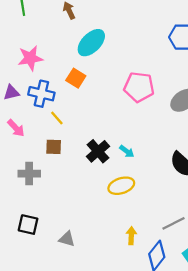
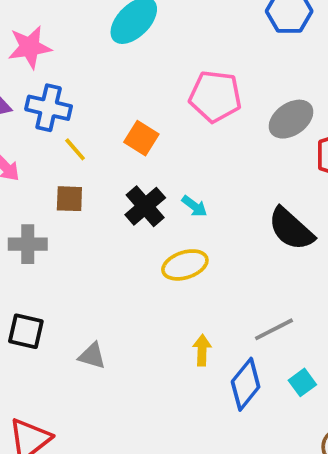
orange square: (76, 78) -> (141, 138), moved

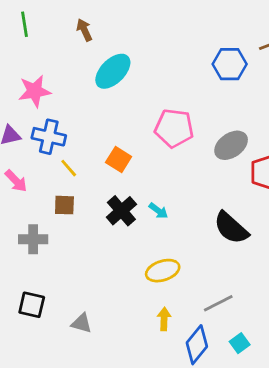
yellow ellipse: (185, 265) -> (163, 271), moved

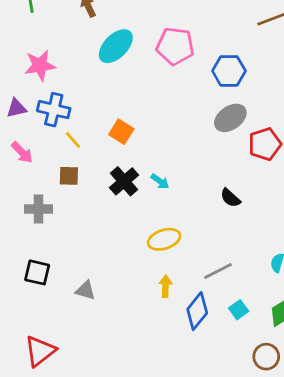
blue hexagon: (230, 64) -> (229, 71), moved
pink pentagon: (174, 128) -> (175, 46), moved
black semicircle: (231, 228) -> (230, 198), size x0.6

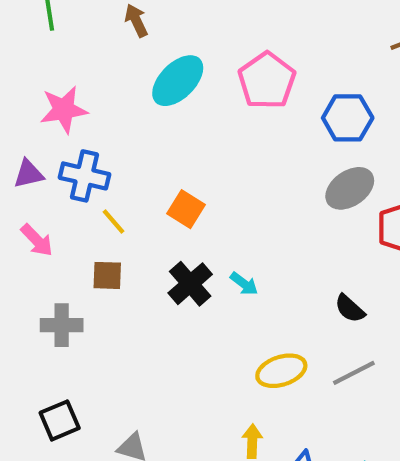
pink pentagon: (175, 46) -> (267, 81), turned 30
yellow ellipse: (164, 239) -> (281, 371), moved
gray line: (218, 271) -> (354, 373), moved
black square: (37, 272) -> (60, 420), turned -36

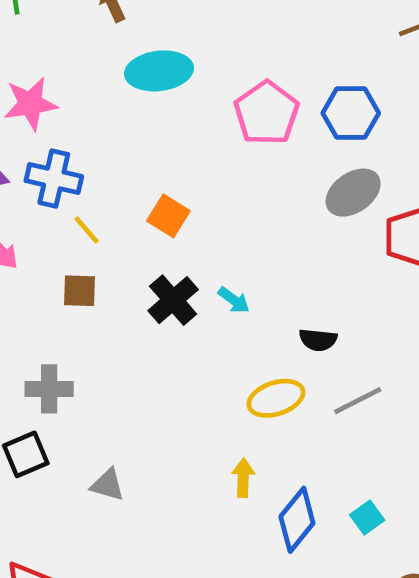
cyan ellipse: (178, 81) -> (159, 71), turned 38
pink pentagon: (267, 81) -> (267, 113), moved
black semicircle: (350, 309) -> (318, 340), moved, turned -36
gray cross: (62, 325) -> (49, 389), moved

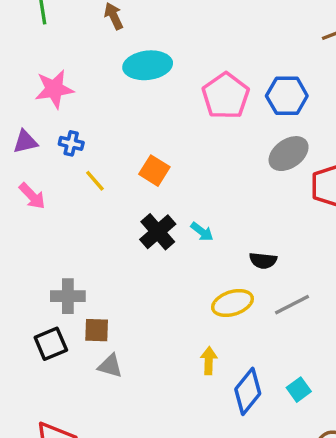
blue cross: (54, 179) -> (71, 143), size x0.6
brown square: (80, 291) -> (97, 330), moved

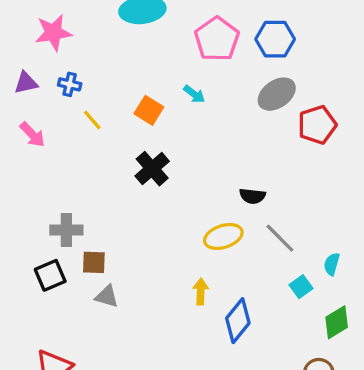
cyan arrow: (202, 232) -> (194, 94), moved
gray line: (292, 305) -> (280, 238), turned 72
cyan square: (299, 390) -> (301, 287), moved

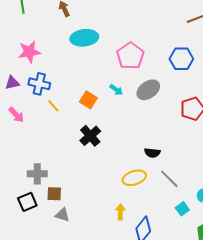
blue hexagon: (275, 39) -> (181, 59), moved
blue cross: (70, 84) -> (39, 84), size x1.5
gray ellipse: (277, 94) -> (148, 90), moved

